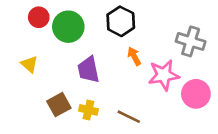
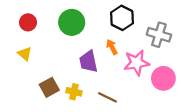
red circle: (39, 17) -> (28, 22), moved
black hexagon: (121, 21) -> (122, 18), moved
green circle: (68, 27) -> (72, 22), moved
purple trapezoid: (88, 70) -> (88, 62), moved

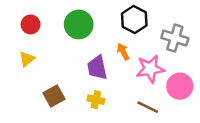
yellow triangle: (25, 54) -> (27, 59), turned 40
yellow cross: (74, 92) -> (96, 100), moved
brown line: (107, 97) -> (148, 107), moved

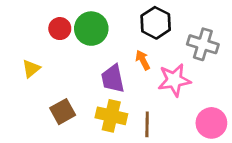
red circle: (31, 24) -> (60, 29), moved
pink circle: (180, 86) -> (211, 123), moved
yellow cross: (96, 100) -> (111, 116), size x1.5
brown line: (148, 107) -> (147, 124), moved, turned 65

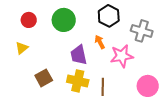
red circle: (60, 29) -> (29, 20), moved

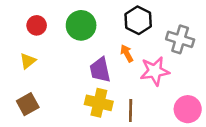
brown square: (44, 78) -> (28, 104), moved

